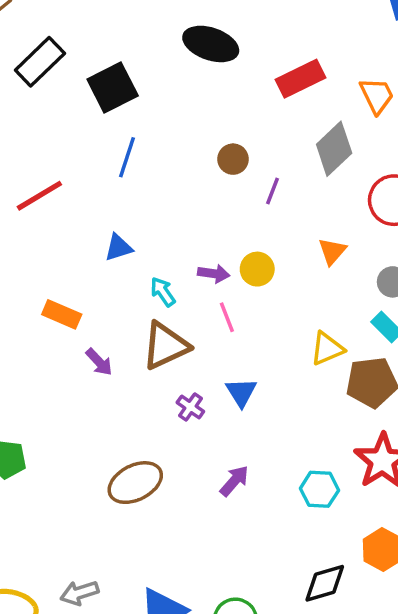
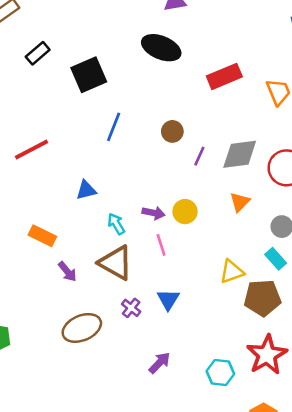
black rectangle: (40, 62) -> (38, 53), size x0.7
gray diamond: (334, 149) -> (240, 154), moved, turned 33
blue line: (127, 157) -> (114, 127), moved
brown triangle: (165, 346) -> (116, 263), turned 51
brown ellipse: (135, 483) -> (82, 328), moved

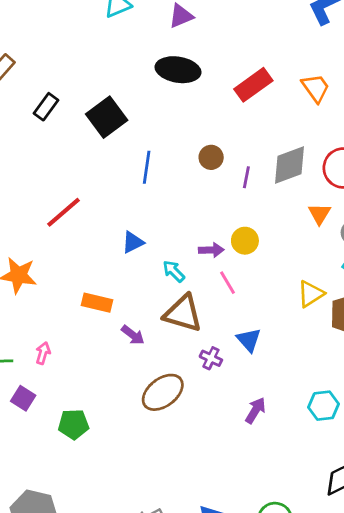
orange triangle: (240, 202) -> (319, 214), moved

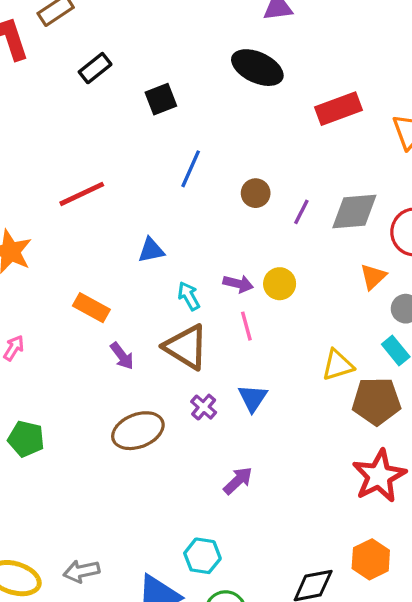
black square: (107, 117) -> (161, 99), size x0.7
brown circle: (211, 157) -> (256, 193), moved
cyan hexagon: (324, 406) -> (202, 556), moved

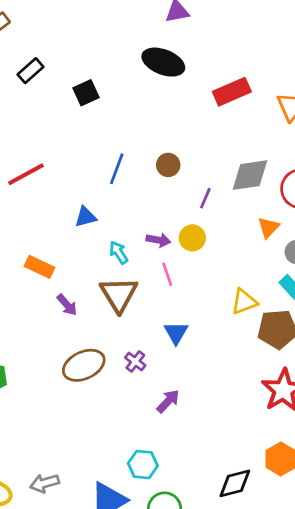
blue line: (191, 169) -> (117, 169), moved
purple line: (301, 212) -> (205, 198), moved
brown triangle: (186, 347) -> (119, 294), turned 30
purple cross: (204, 407) -> (135, 362), moved

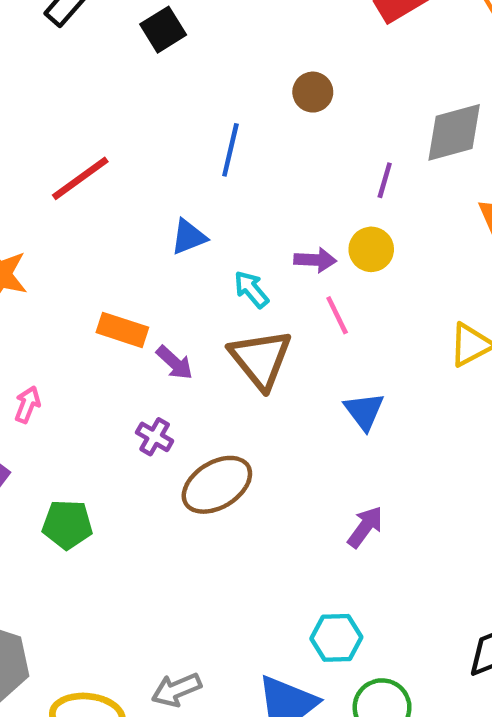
brown circle: (168, 165) -> (313, 92), moved
purple arrow: (67, 305) -> (175, 363), moved
purple cross: (135, 362) -> (155, 437), moved

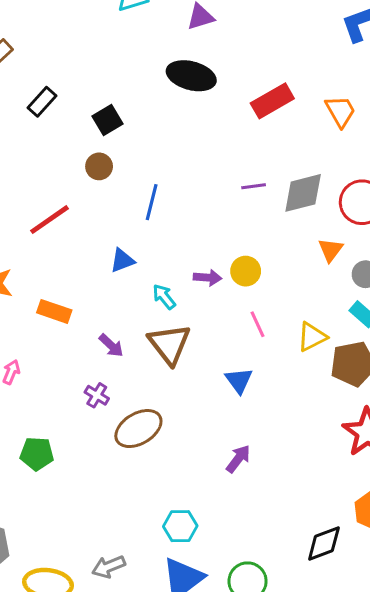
brown circle: (313, 92) -> (99, 166), moved
purple line: (385, 180) -> (254, 186), moved, turned 65
pink line: (337, 315) -> (258, 324), moved
orange rectangle: (122, 330) -> (54, 311), moved
cyan hexagon: (336, 638) -> (180, 526), moved

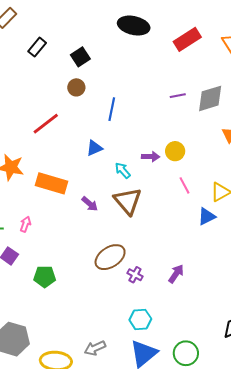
orange rectangle: (54, 311) -> (52, 183), size x1.4
blue triangle: (239, 380) -> (207, 216), moved, turned 42
purple cross: (97, 395) -> (135, 275), moved

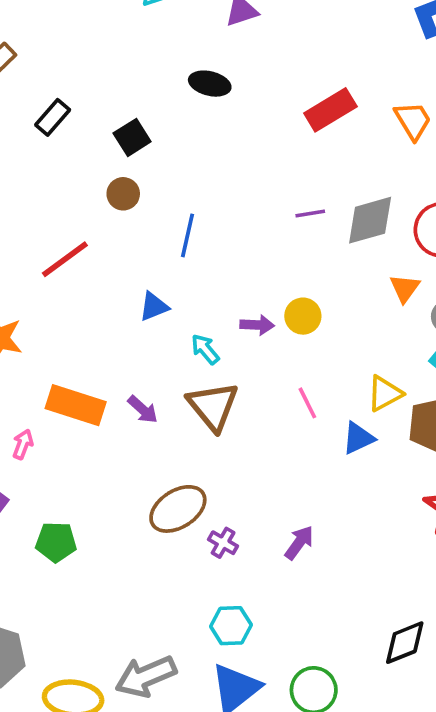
black ellipse: (134, 26) -> (210, 84), moved, size x0.7
orange rectangle: (52, 183) -> (76, 405), moved
pink line: (185, 185) -> (307, 403), moved
gray arrow: (95, 348) -> (146, 676), size x1.5

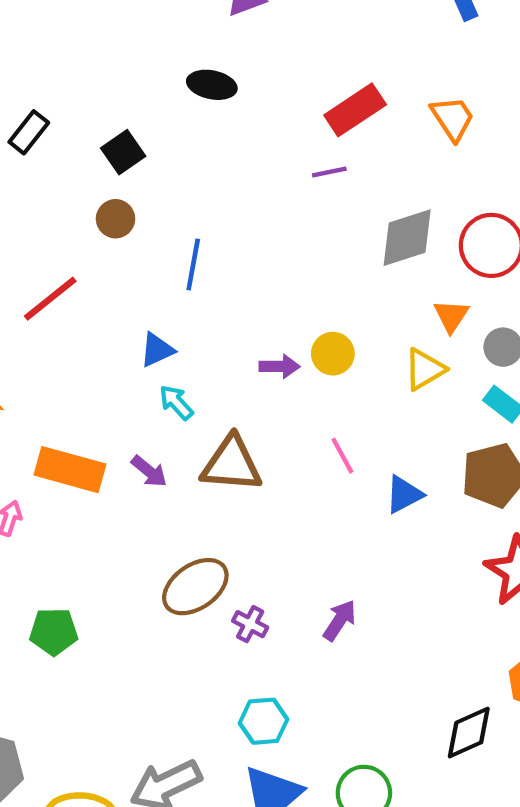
purple line: (310, 213) -> (329, 172), moved
cyan arrow: (205, 349) -> (176, 402), moved
yellow triangle: (385, 394) -> (425, 369), moved
brown triangle: (213, 406) -> (232, 464), turned -44

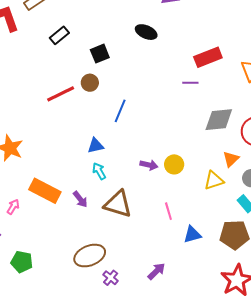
red line: (50, 299) -> (61, 94), moved
purple arrow: (340, 620) -> (156, 271), moved

